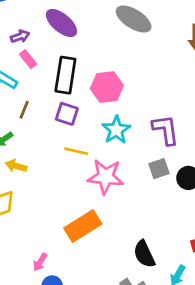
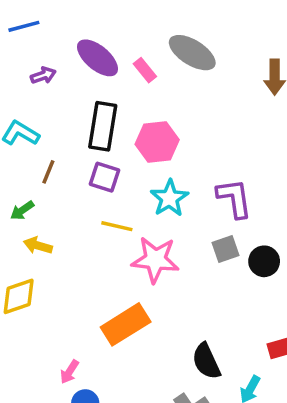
pink rectangle: (28, 59) -> (145, 70), moved

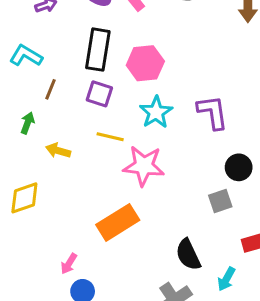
green arrow: (22, 210) -> (27, 123), turned 145
yellow arrow: (38, 246) -> (58, 151), moved
gray square: (226, 249) -> (220, 201), moved

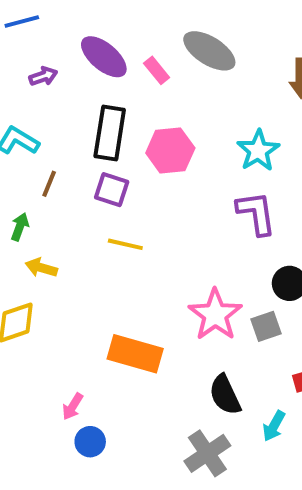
cyan star: (156, 112) -> (258, 151), moved
yellow arrow: (58, 151) -> (41, 268), moved
pink star: (144, 166) -> (215, 315), moved, turned 30
orange rectangle: (118, 222) -> (135, 354), turned 48

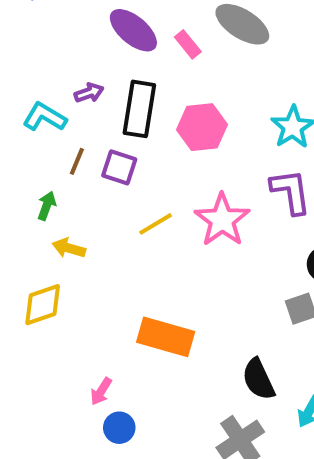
purple arrow: (43, 76) -> (89, 93), moved
purple square: (112, 190) -> (119, 167), moved
yellow line: (125, 244) -> (156, 224), turned -44
pink star: (215, 315) -> (222, 220), moved

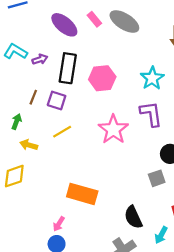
pink rectangle: (188, 44) -> (94, 19), moved
cyan L-shape: (45, 117) -> (15, 52), moved
yellow line: (156, 224) -> (62, 132), moved
pink arrow: (101, 391) -> (59, 224), moved

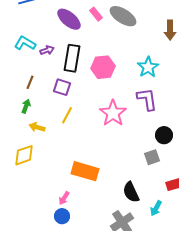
brown line: (33, 97) -> (30, 82), moved
yellow line: (62, 132) -> (67, 115), turned -30

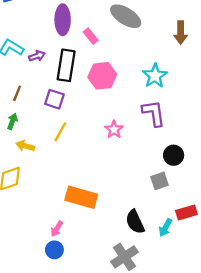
pink rectangle: (96, 14) -> (91, 36), moved
purple ellipse: (69, 19) -> (63, 20), turned 50
pink star: (113, 113) -> (114, 130), size x0.6
cyan arrow: (156, 208) -> (165, 228), moved

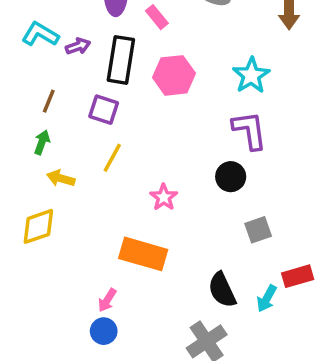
pink star: (114, 130) -> (164, 197), moved
black circle: (174, 155) -> (231, 177), moved

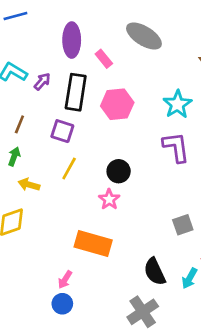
purple arrow: (78, 46) -> (42, 82), turned -30
black circle: (231, 177) -> (119, 171), moved

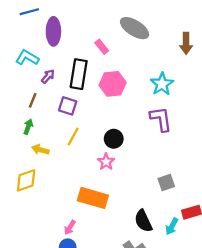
purple ellipse: (72, 40) -> (53, 31), moved
purple arrow: (42, 82) -> (48, 76), moved

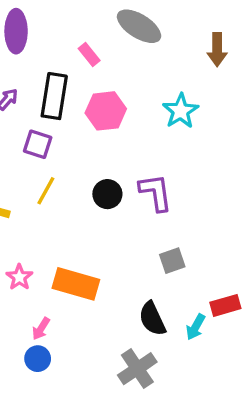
purple L-shape: (161, 119) -> (156, 192), moved
pink star: (106, 162) -> (19, 277), moved
gray square: (166, 183) -> (172, 261), moved

